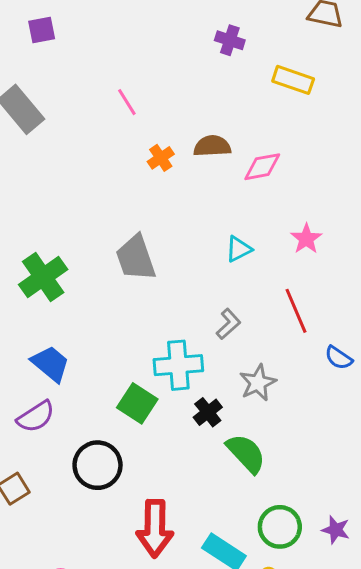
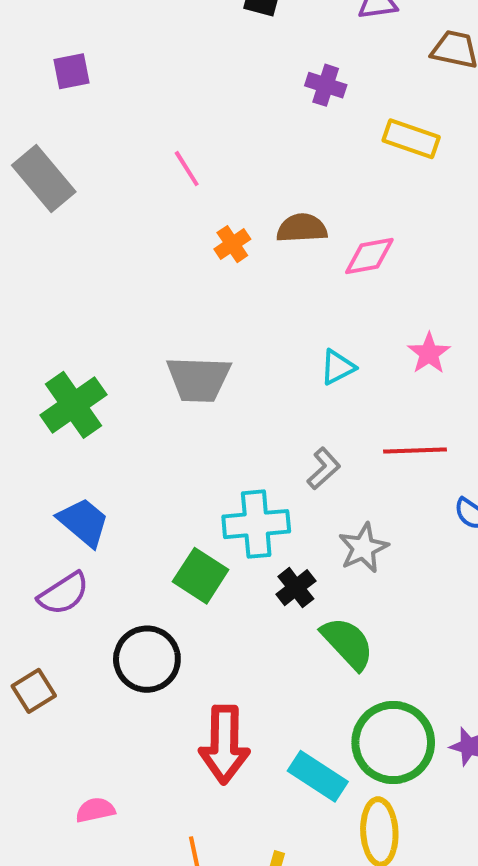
gray trapezoid: (136, 258) -> (199, 379), turned -69
red line: (296, 311) -> (415, 451), turned -69
green circle: (280, 527) -> (393, 743), size x1.4

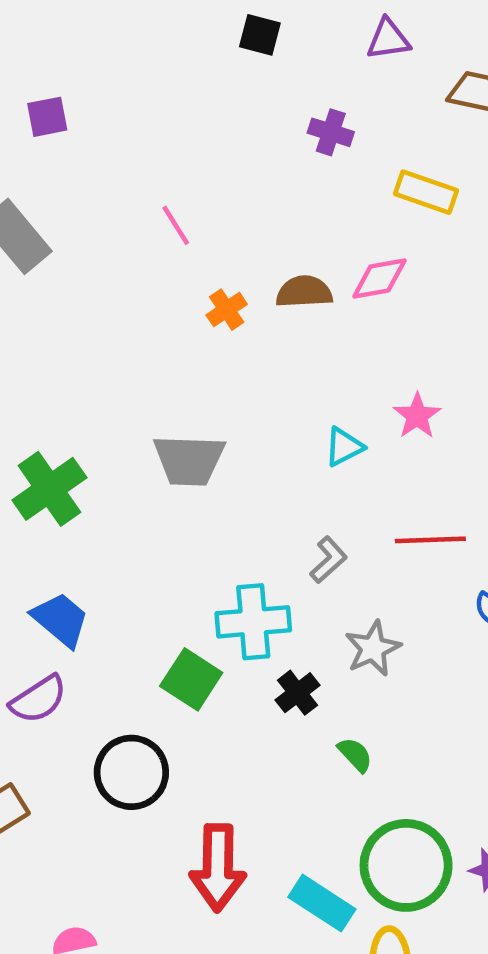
pink diamond: (369, 256) -> (379, 279), moved
pink star: (429, 353) -> (417, 416), moved
green semicircle: (348, 643) -> (355, 755), size x0.6

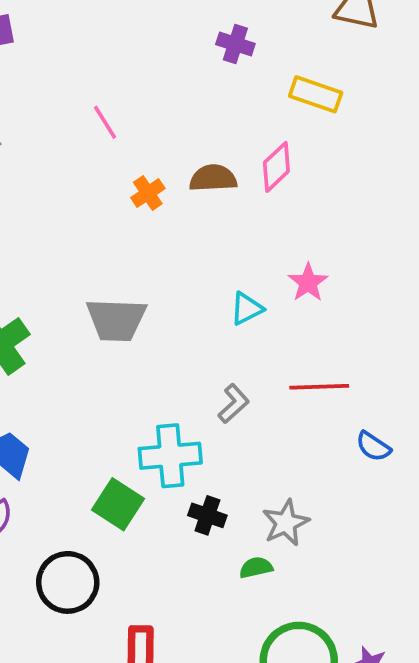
pink diamond: (379, 279) -> (276, 167), turned -33
gray star: (373, 648) -> (286, 523), moved
black cross: (298, 693) -> (207, 515), turned -33
green semicircle: (355, 755) -> (256, 568), turned -60

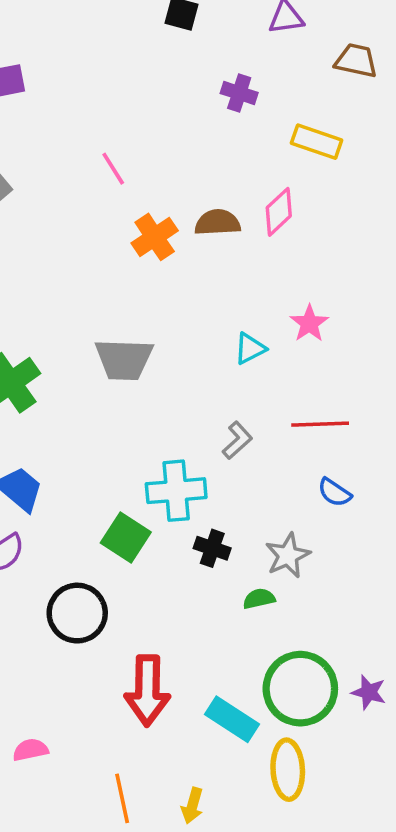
orange cross: (148, 193) -> (155, 237), size x1.4
blue semicircle: (373, 446) -> (335, 492), moved

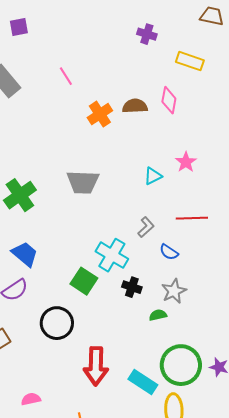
pink line: (113, 169) -> (66, 76), moved
pink diamond: (279, 212) -> (169, 100), turned -36
cyan cross: (176, 491) -> (112, 255), turned 36
blue semicircle: (335, 492) -> (169, 252), moved

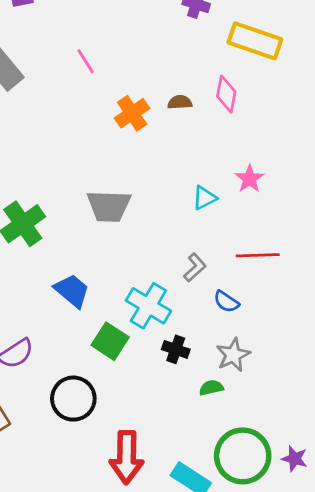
yellow rectangle: (190, 61) -> (255, 41), size x1.4
brown semicircle: (135, 106) -> (180, 102), size x0.7
blue trapezoid: (25, 254) -> (72, 291), moved

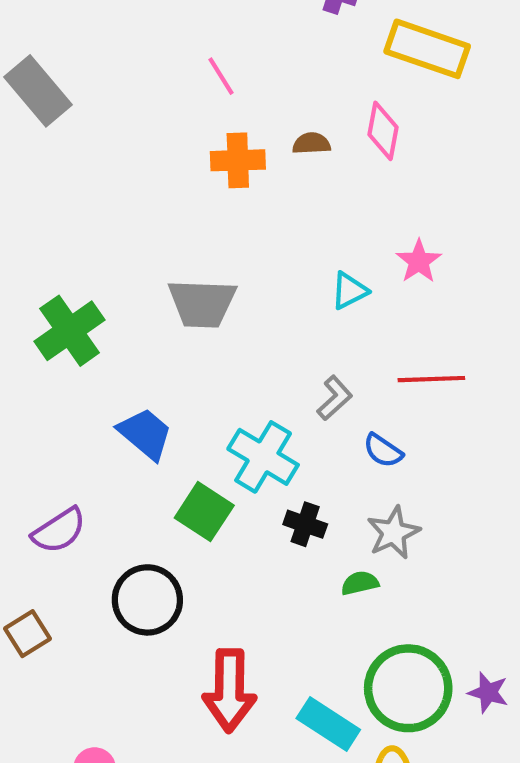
pink line: (86, 61) -> (221, 76), moved
orange cross: (132, 113) -> (238, 160), turned 32

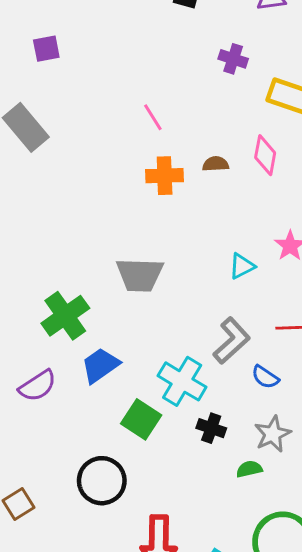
green cross: (70, 331) -> (65, 316), moved
gray L-shape: (335, 398) -> (232, 341), size x1.5
blue trapezoid: (145, 434) -> (100, 365), turned -75
purple semicircle: (59, 531) -> (38, 386), moved

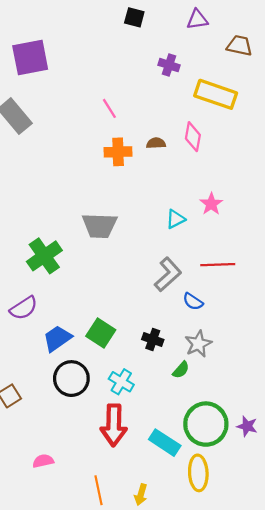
purple square: (46, 49) -> (30, 57), size x1.8
blue trapezoid: (100, 365) -> (57, 338), moved
cyan cross: (182, 381) -> (121, 382), moved, size x0.7
green semicircle: (249, 469) -> (181, 370), turned 144

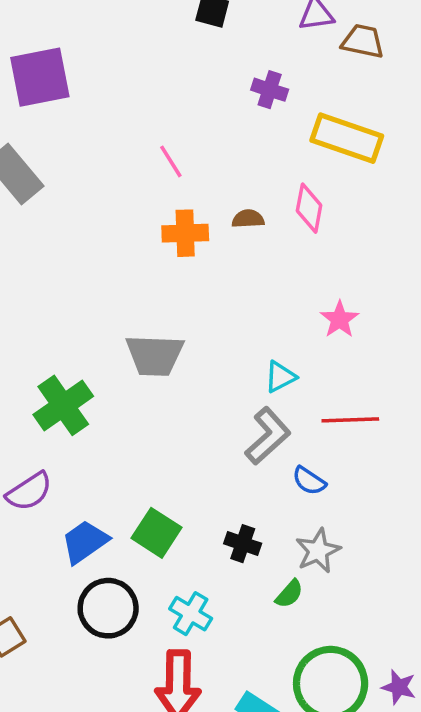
brown trapezoid: (239, 46) -> (363, 41), moved
cyan triangle: (176, 219) -> (280, 377), moved

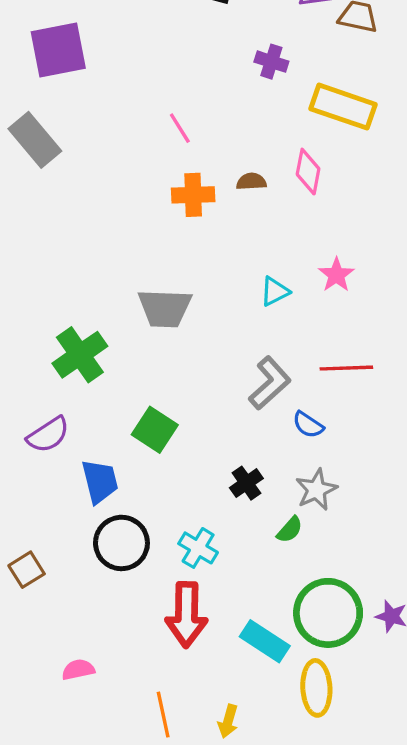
cyan triangle: (280, 377) -> (275, 291), moved
green square: (157, 533) -> (155, 430), moved
blue trapezoid: (85, 542) -> (100, 481), turned 111
black cross: (243, 544) -> (246, 483), turned 36

